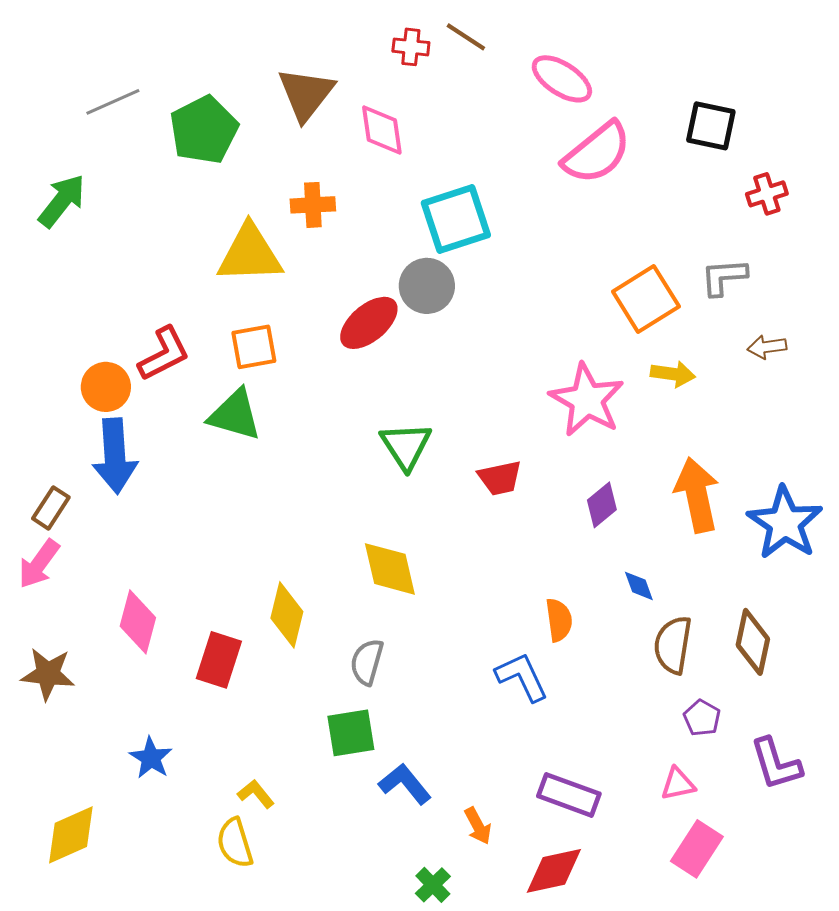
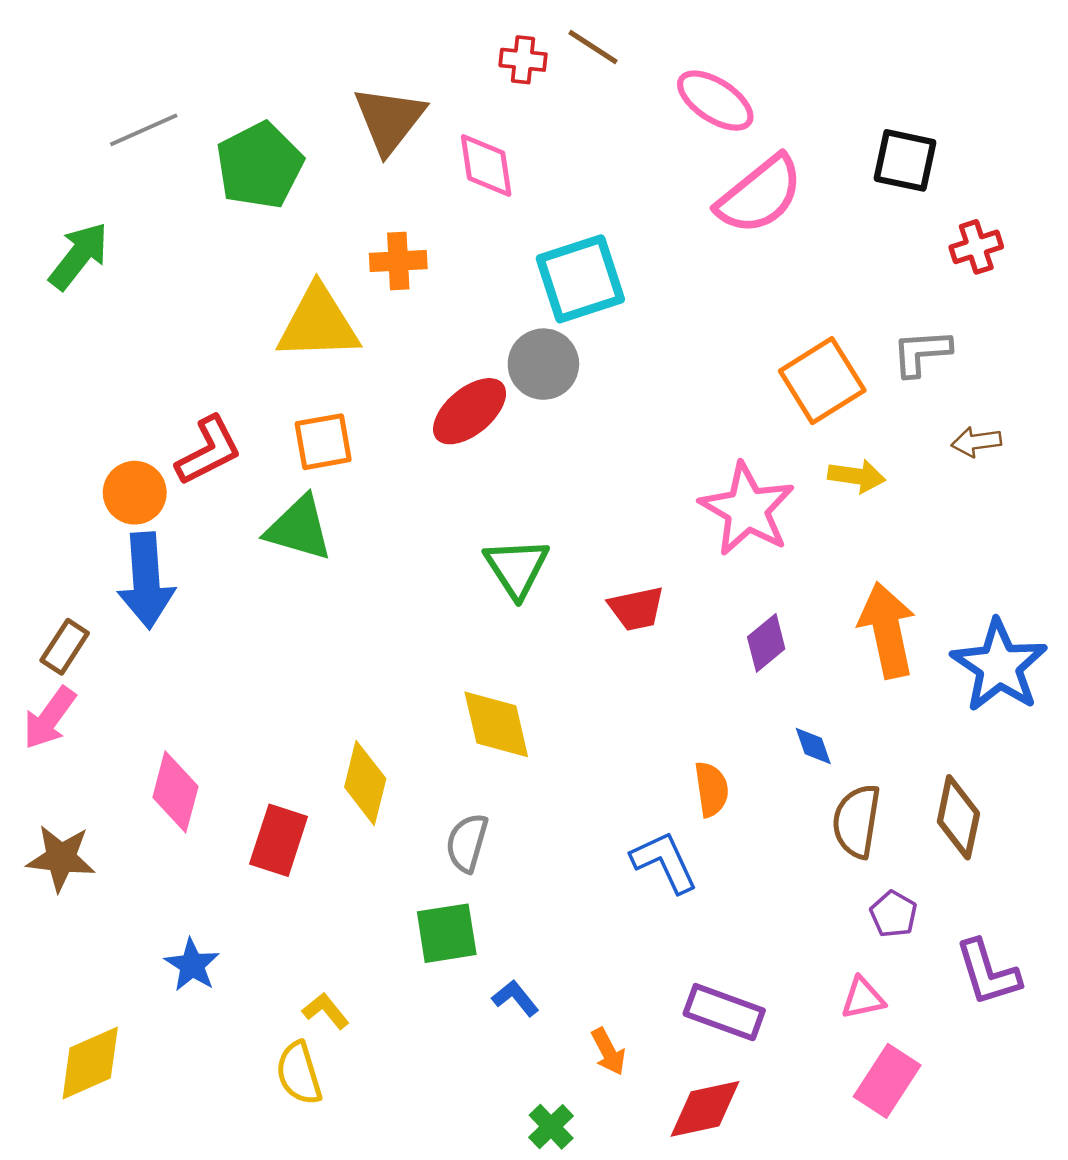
blue L-shape: (405, 784) -> (515, 998), size x0.7

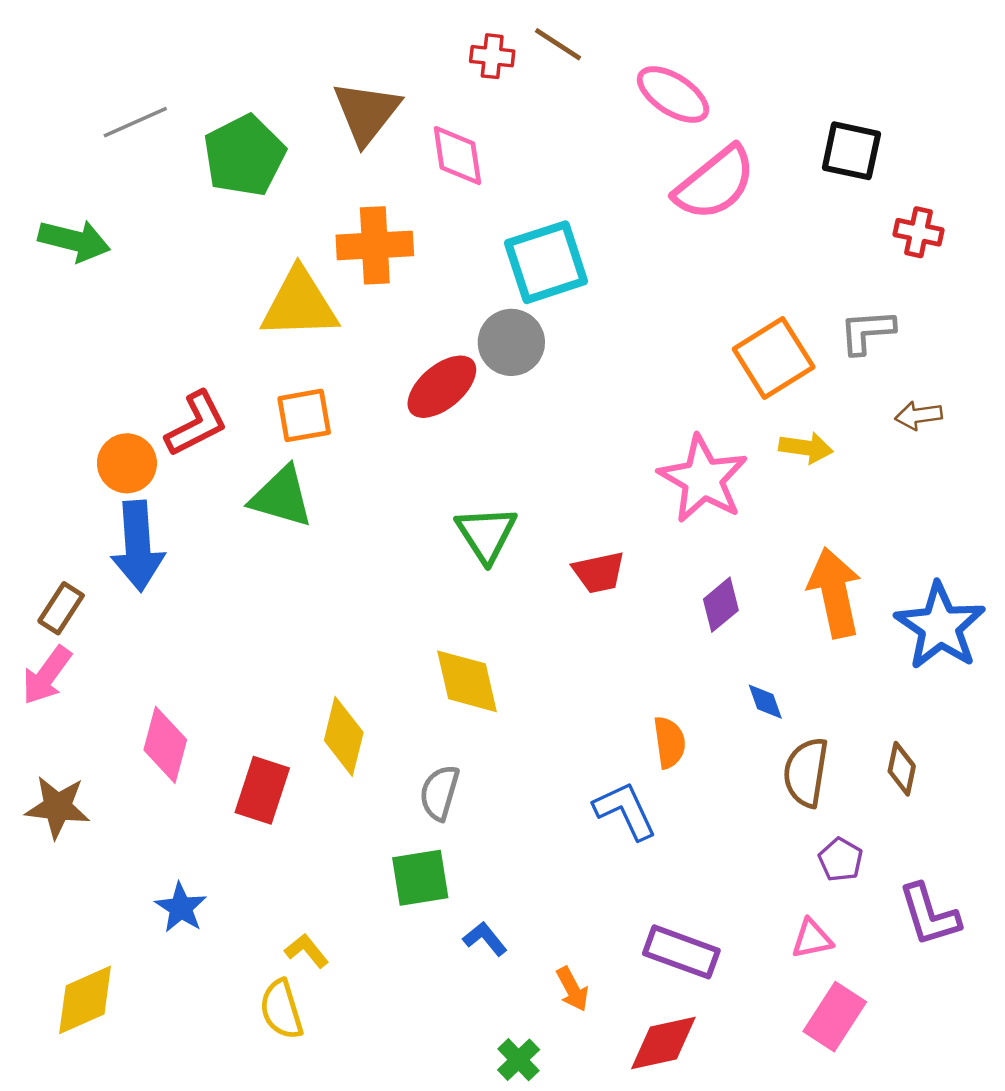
red cross: (976, 247) -> (918, 232), turned 30
green arrow: (79, 256) -> (74, 241), turned 66
orange cross: (398, 261) -> (375, 245), size x1.4
brown diamond: (958, 817) -> (902, 769), size x0.7

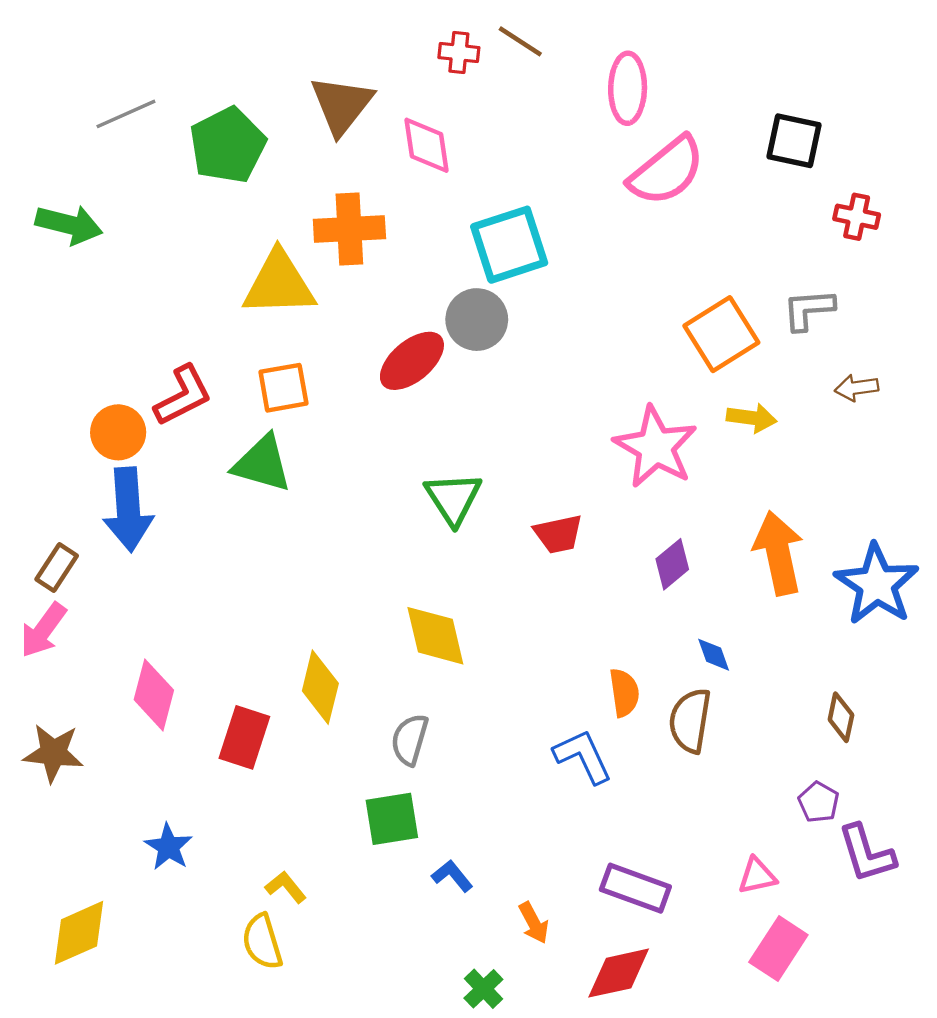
pink ellipse: (673, 95) -> (628, 88), turned 58
brown semicircle: (806, 772) -> (690, 721), moved
purple pentagon: (841, 860) -> (819, 802), moved

